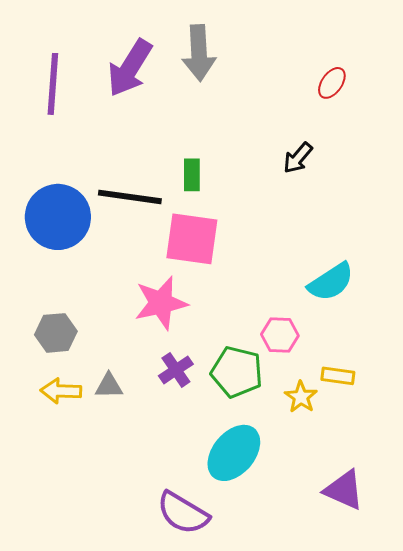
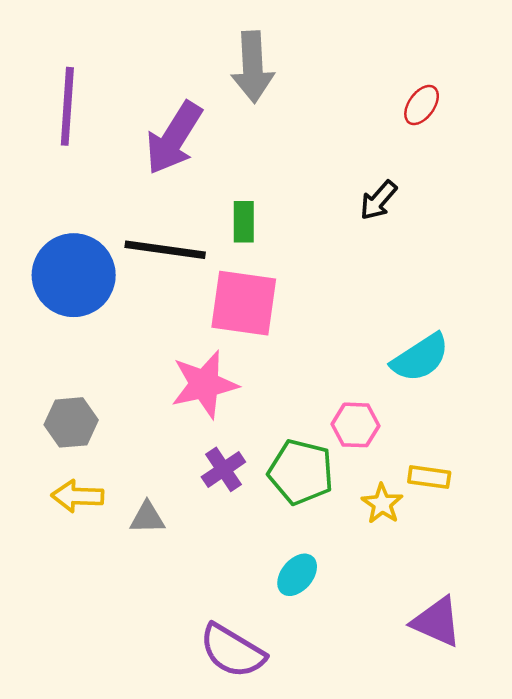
purple arrow: (130, 68) -> (174, 138), moved
gray triangle: (109, 386) -> (147, 518), moved
cyan ellipse: (234, 453) -> (297, 575), size x0.6

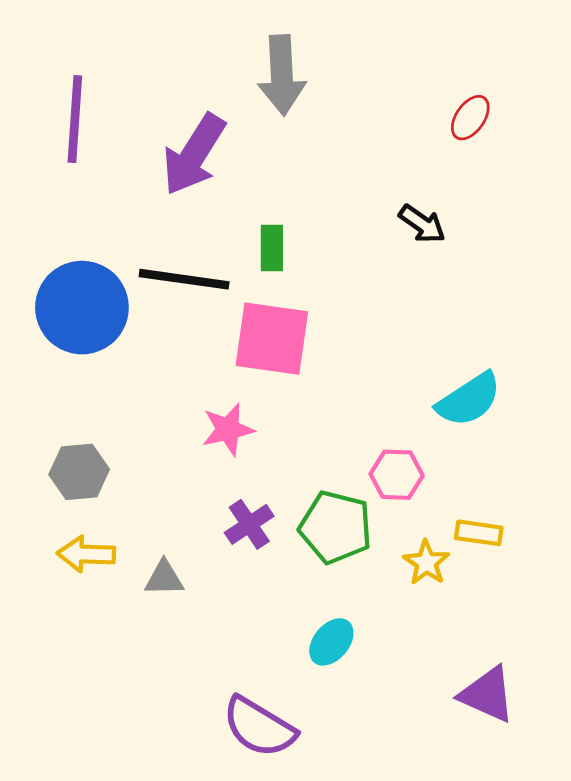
black arrow: (378, 200) -> (422, 224), turned -96
pink star: (204, 384) -> (228, 429), size x0.7

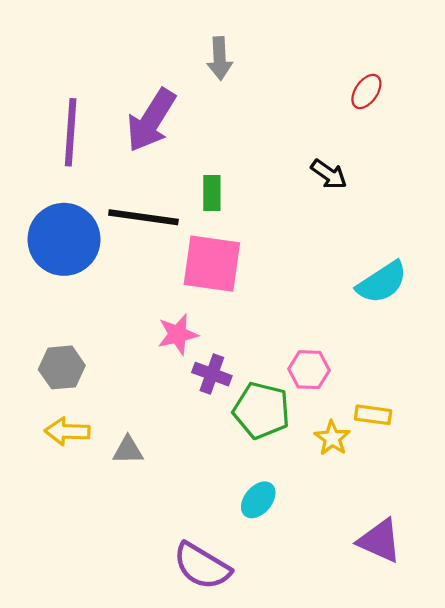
gray arrow: (282, 75) -> (220, 58), size x0.7
purple line: (75, 119) -> (71, 132), moved
cyan semicircle: (469, 400) -> (382, 282), moved
purple cross: (249, 524) -> (212, 374), moved, turned -36

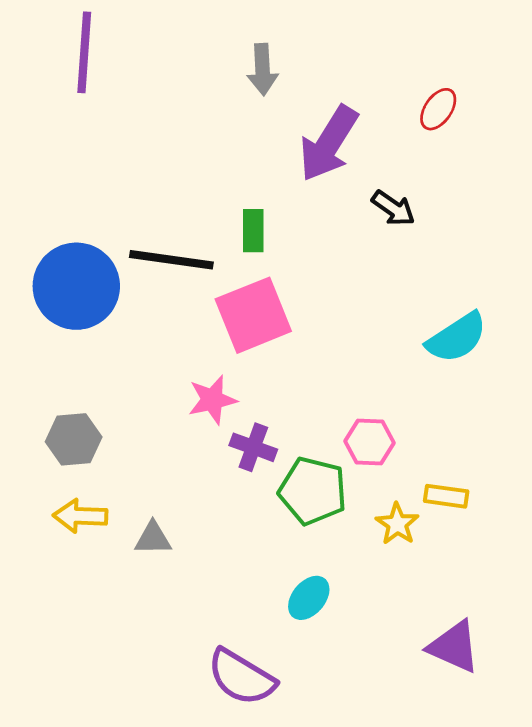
purple arrow: (151, 120) -> (329, 144), moved
purple line: (71, 132) -> (84, 52), moved
pink square: (212, 264) -> (253, 315), turned -30

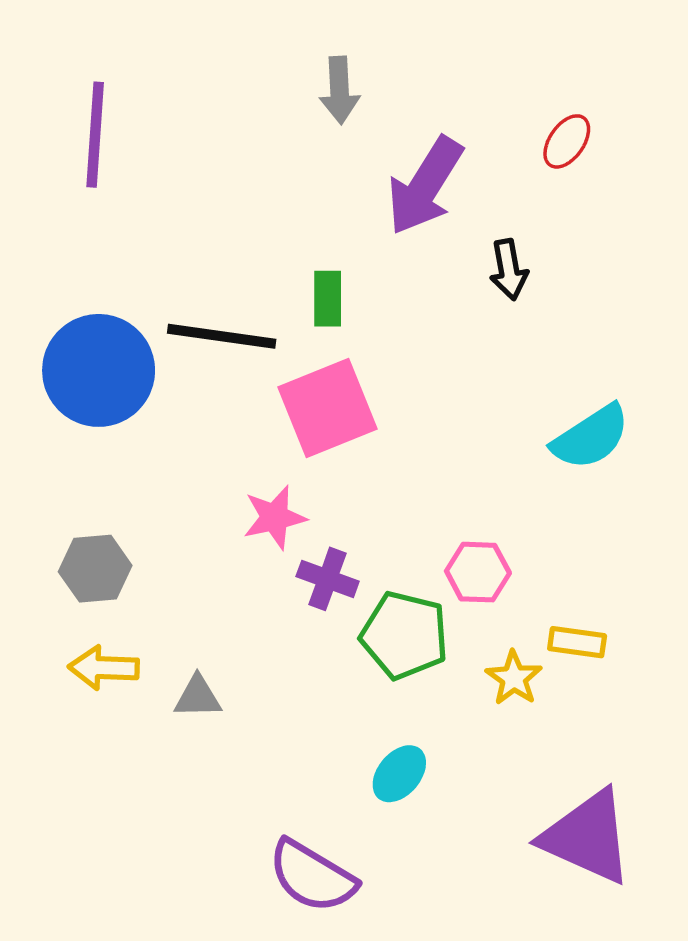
purple line: (84, 52) -> (95, 135), moved
black arrow: (393, 208) -> (509, 270), turned 45
purple triangle: (454, 647) -> (587, 837), size x1.4

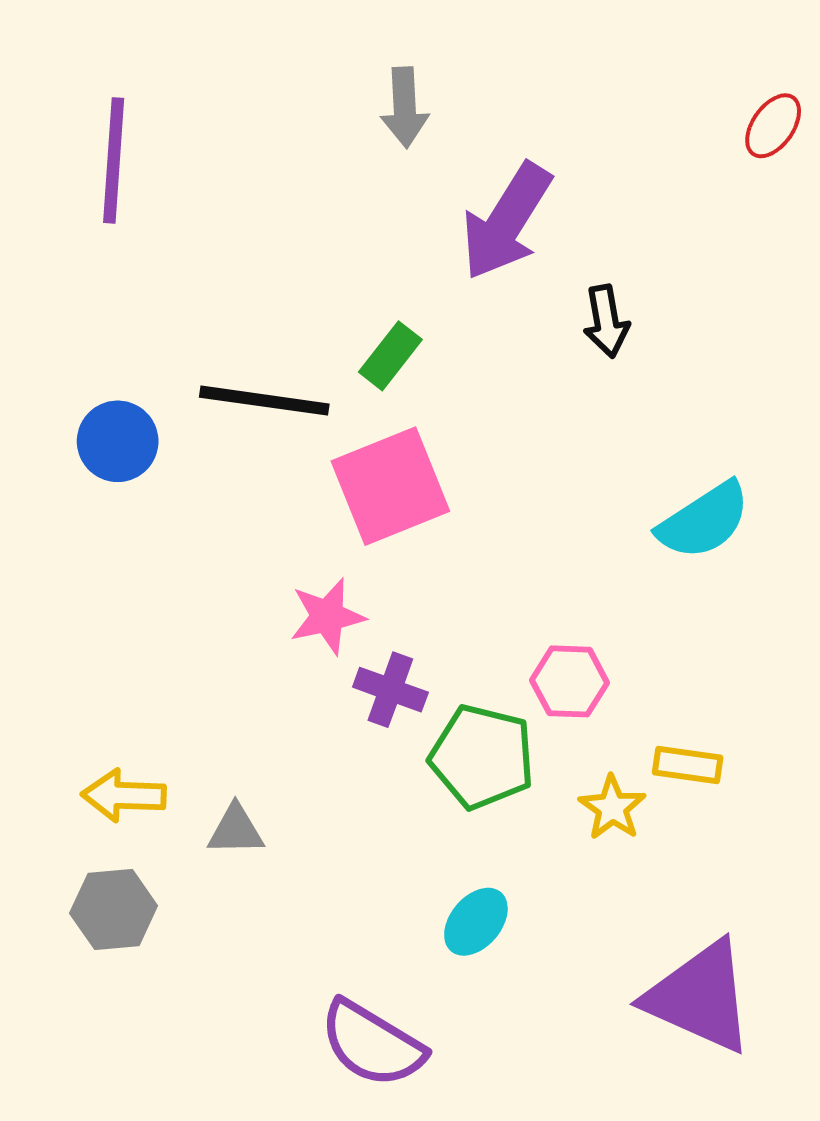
red ellipse: (567, 141) -> (773, 126), moved
green rectangle: (328, 299) -> (390, 356), turned 38
blue circle: (99, 370) -> (118, 441), size x0.6
gray hexagon: (95, 569) -> (114, 909), moved

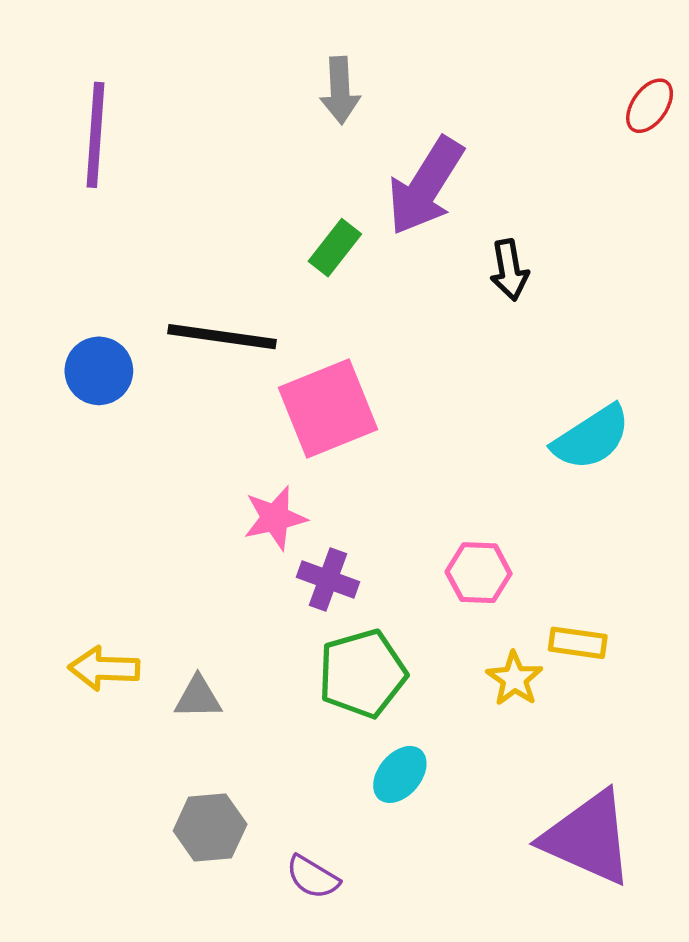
green rectangle: (390, 356) -> (335, 248), moved
green pentagon: (482, 757) -> (362, 674), moved, turned -30
gray hexagon: (114, 909) -> (210, 827), moved
purple semicircle: (372, 1044) -> (313, 877), size x0.6

